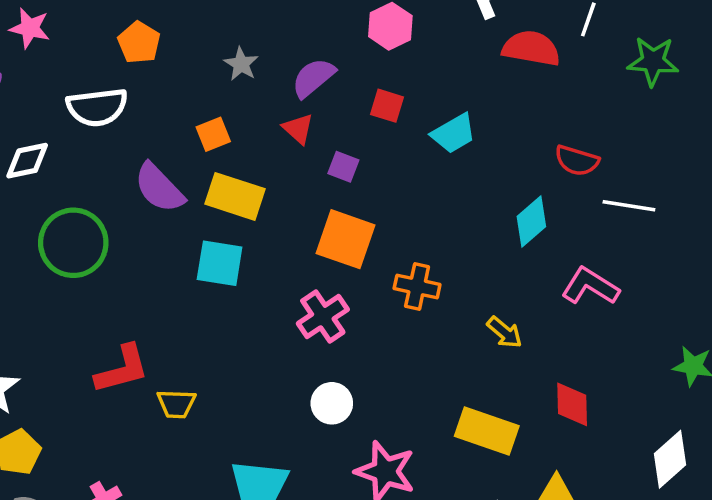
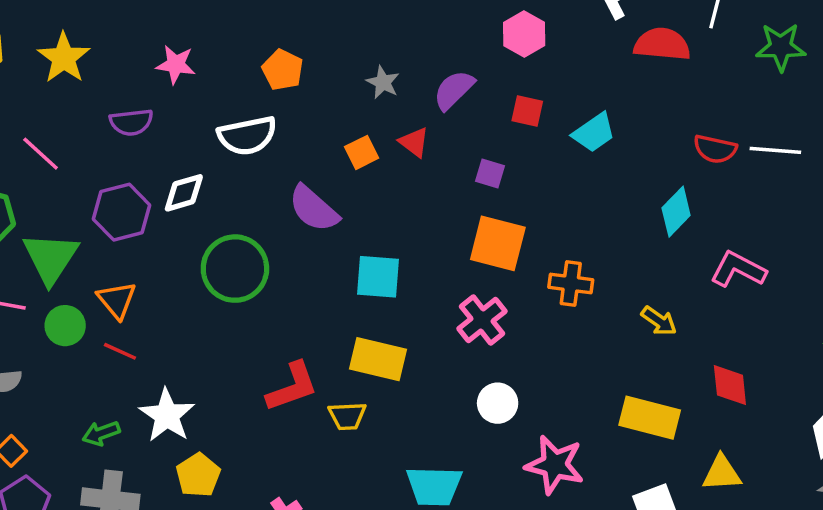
red triangle: (298, 129) -> (414, 142), moved
yellow rectangle: (235, 196) -> (378, 359), moved
white line: (629, 206) -> (775, 150), moved

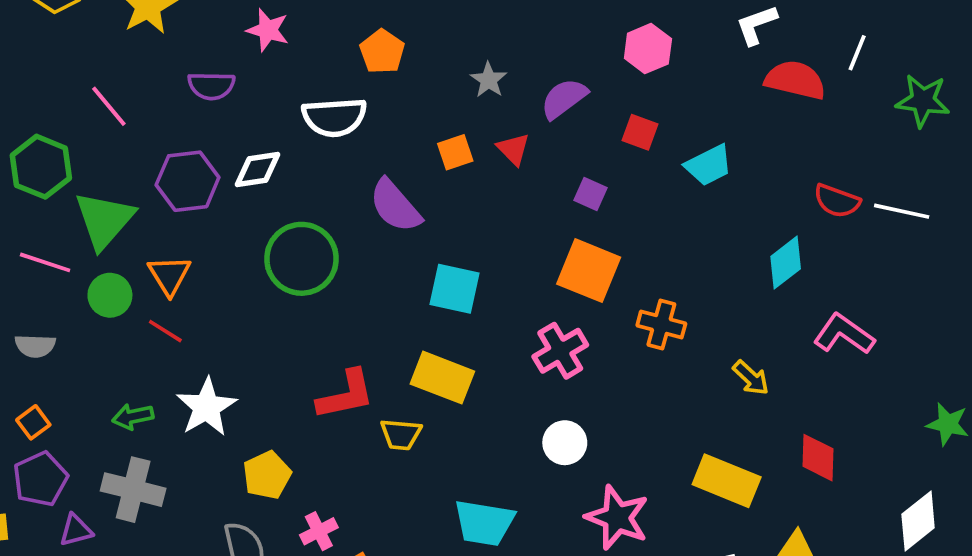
yellow pentagon: (198, 475) -> (267, 475), moved

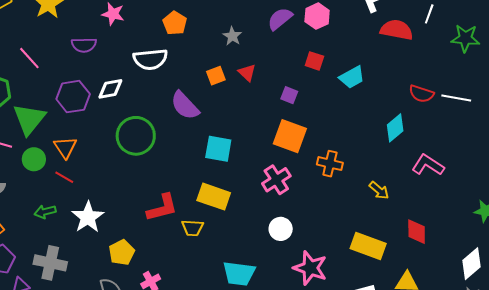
purple semicircle: (564, 99) -> (280, 19), moved
green arrow: (133, 417) -> (45, 212), moved

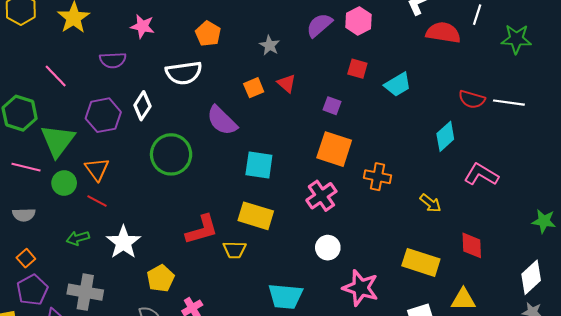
white diamond: (110, 89) -> (142, 106), turned -44

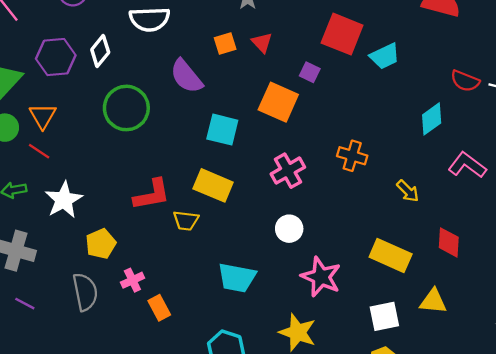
red square: (357, 69) -> (342, 34), size x1.8
orange square: (334, 149) -> (278, 102), moved

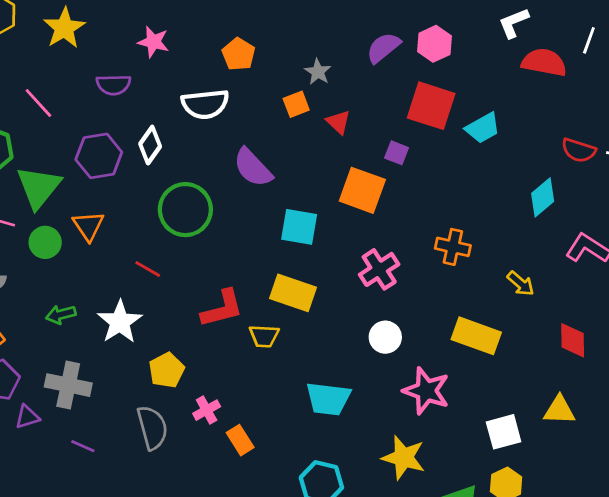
orange square: (225, 44) -> (296, 104), moved
red line: (39, 151) -> (148, 269), moved
yellow rectangle: (391, 256) -> (476, 336), moved

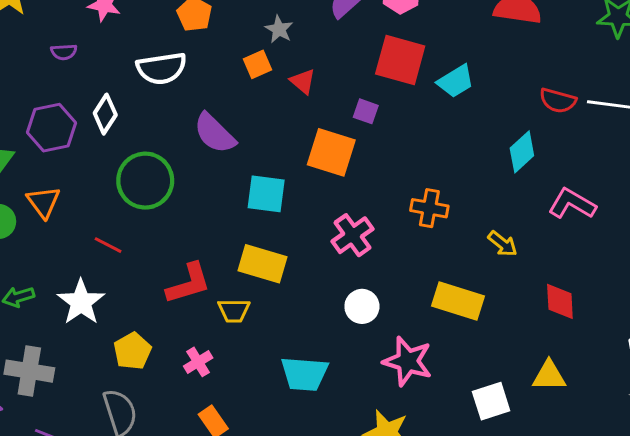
purple semicircle: (113, 85) -> (64, 52), size x0.7
pink cross: (207, 410) -> (198, 362), moved

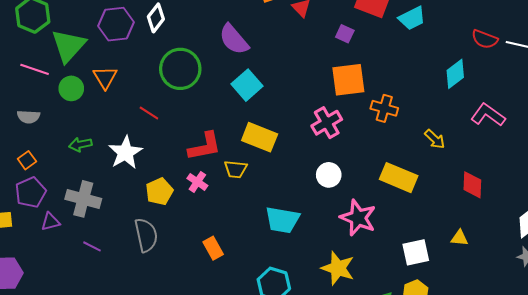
orange square: (331, 152) -> (348, 80), moved, turned -30
cyan square: (266, 194) -> (247, 85), moved, turned 36
pink cross: (198, 362) -> (197, 182), moved, turned -30
yellow triangle: (549, 376) -> (459, 238), size x0.7

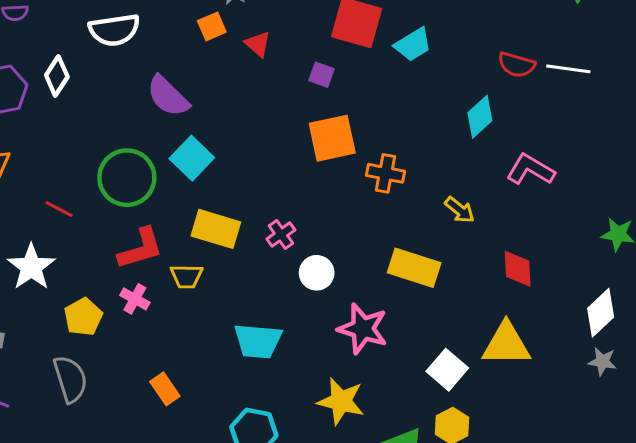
green circle: (180, 69) -> (127, 178), moved
pink cross: (327, 123) -> (281, 235), moved, size x0.7
yellow triangle: (459, 238) -> (506, 344), size x2.0
white square: (416, 252) -> (447, 370), turned -32

